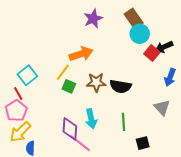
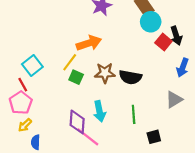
black arrow: (164, 47) -> (176, 36), turned -84
gray triangle: (162, 108) -> (174, 100), turned 42
yellow arrow: (20, 132) -> (25, 125), size x0.6

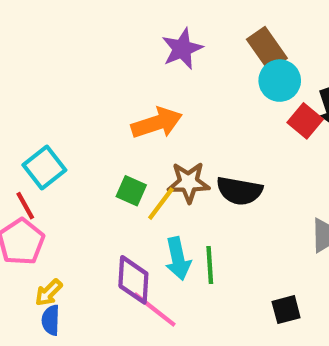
yellow line: (70, 62) -> (161, 204), moved
green line: (134, 114) -> (210, 265), moved
yellow arrow: (25, 125) -> (49, 293), moved

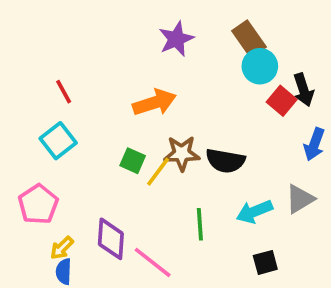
red line: (25, 206) -> (64, 92), moved
cyan arrow: (178, 259) -> (254, 212), moved, turned 80
purple diamond: (133, 280) -> (111, 239), moved

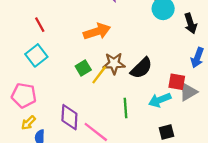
red square: (282, 101) -> (177, 82), moved, turned -30
green square: (133, 161) -> (83, 68), turned 35
black semicircle: (225, 161) -> (141, 68), turned -55
pink pentagon: (38, 204) -> (24, 95), turned -30
yellow arrow: (62, 248) -> (28, 123), moved

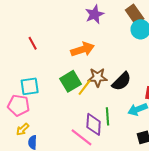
cyan square: (36, 55) -> (30, 86), moved, turned 30
green square: (83, 68) -> (71, 81), size x1.5
purple diamond: (69, 117) -> (94, 124), moved

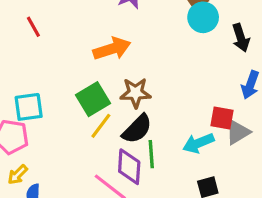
red line: (33, 43) -> (33, 27), moved
black semicircle: (122, 81) -> (137, 129), moved
yellow line: (85, 87) -> (101, 126), moved

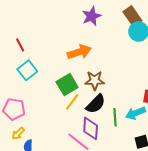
red line: (33, 27) -> (20, 45), moved
cyan square: (29, 107) -> (27, 70), moved, turned -30
green line: (151, 154) -> (115, 117), moved

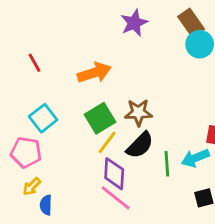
orange arrow: (79, 52) -> (94, 73), moved
cyan square: (27, 70) -> (43, 118), moved
purple diamond: (91, 128) -> (114, 174), moved

